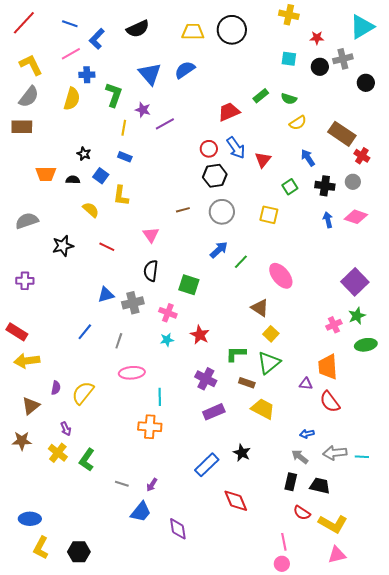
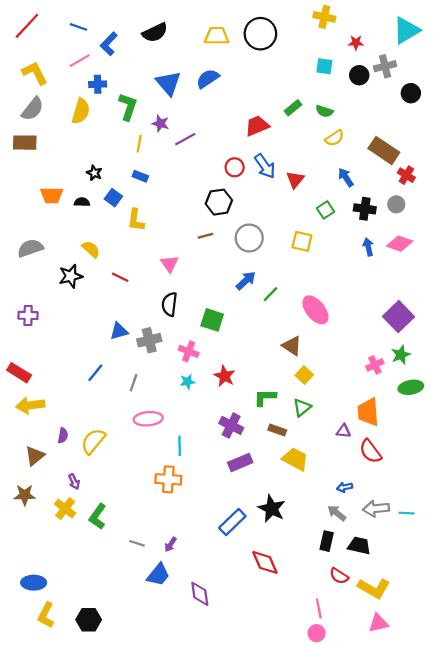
black hexagon: (215, 176) -> (219, 202), moved
yellow semicircle: (91, 210) -> (91, 249), moved
green triangle: (269, 363) -> (302, 408), size x0.7
black star: (242, 453) -> (272, 509), size x1.4

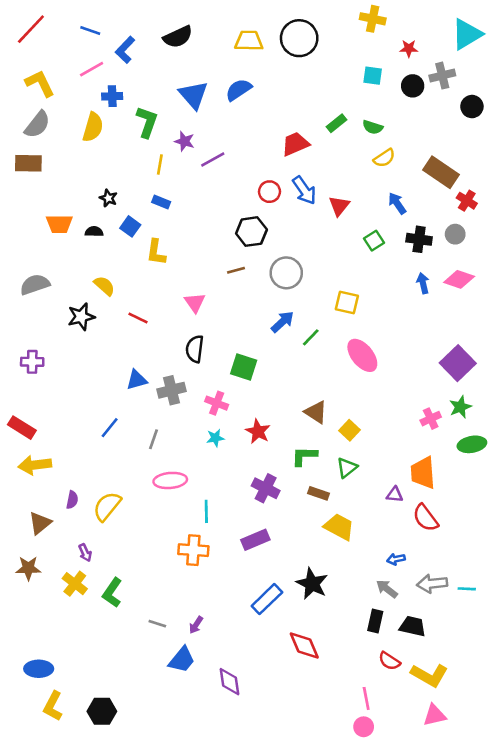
yellow square: (302, 241) -> (347, 303), moved
brown triangle: (292, 346) -> (316, 412), moved
purple rectangle: (240, 463) -> (255, 540), moved

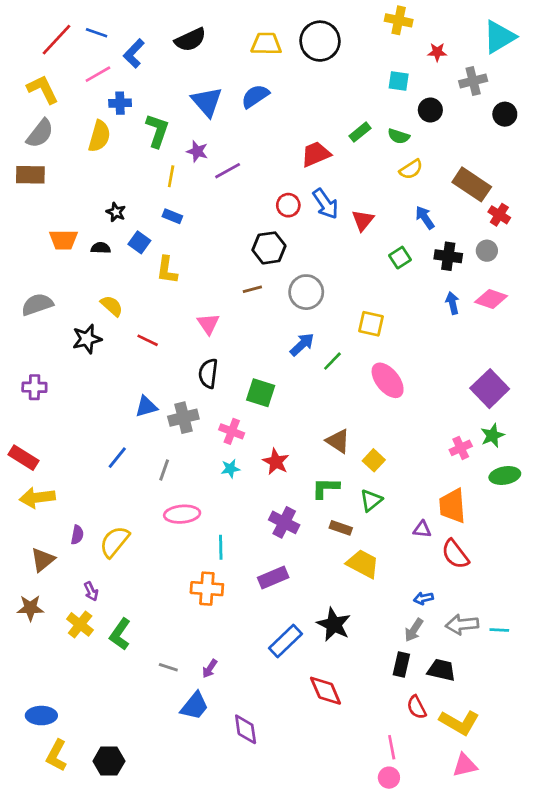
red line: (31, 29) -> (57, 40), moved
black circle: (413, 86) -> (430, 110), moved
gray arrow: (387, 589) -> (414, 630), turned -95
red semicircle: (389, 661) -> (417, 707), turned 30

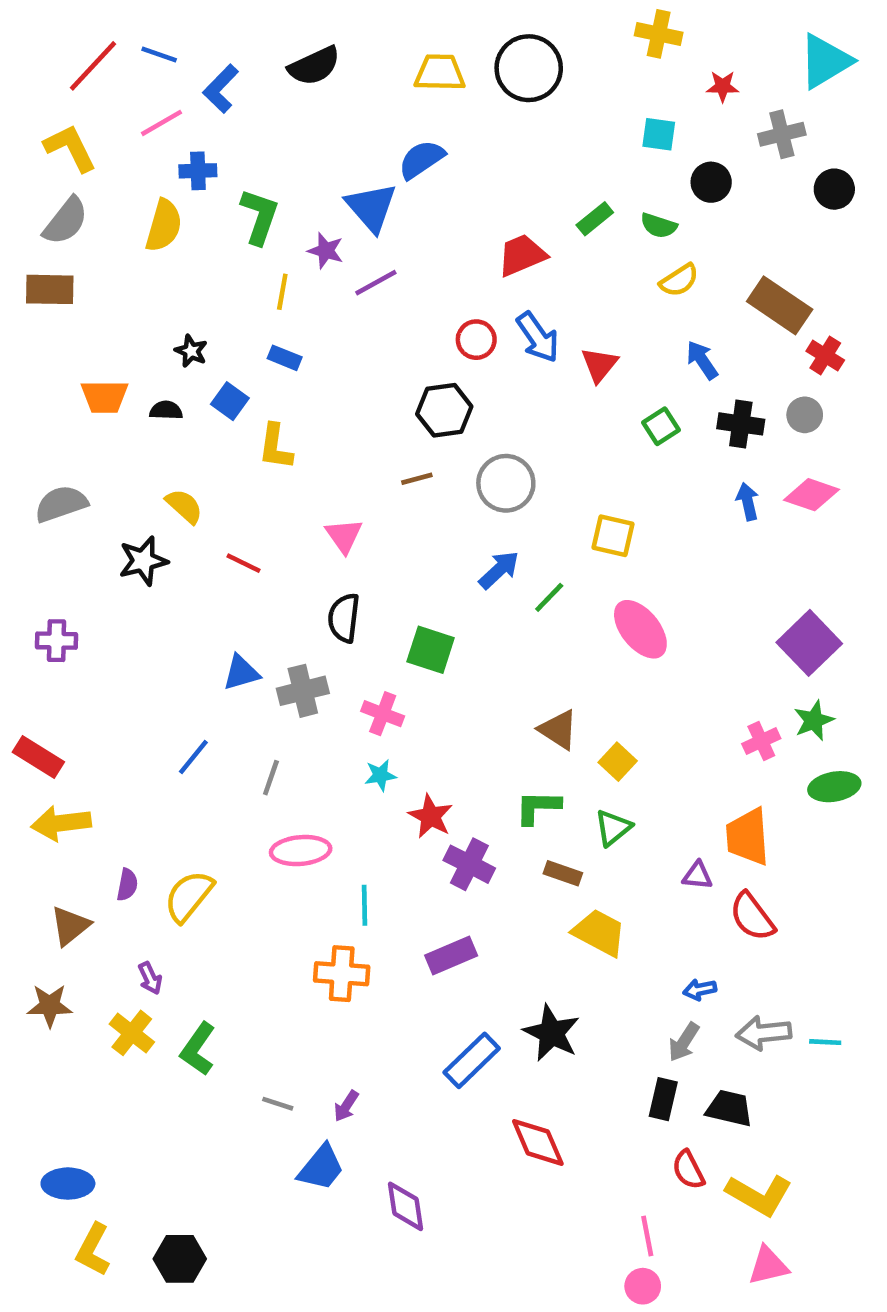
blue triangle: (207, 102) -> (371, 207), moved
red star: (276, 462) -> (431, 816), moved

